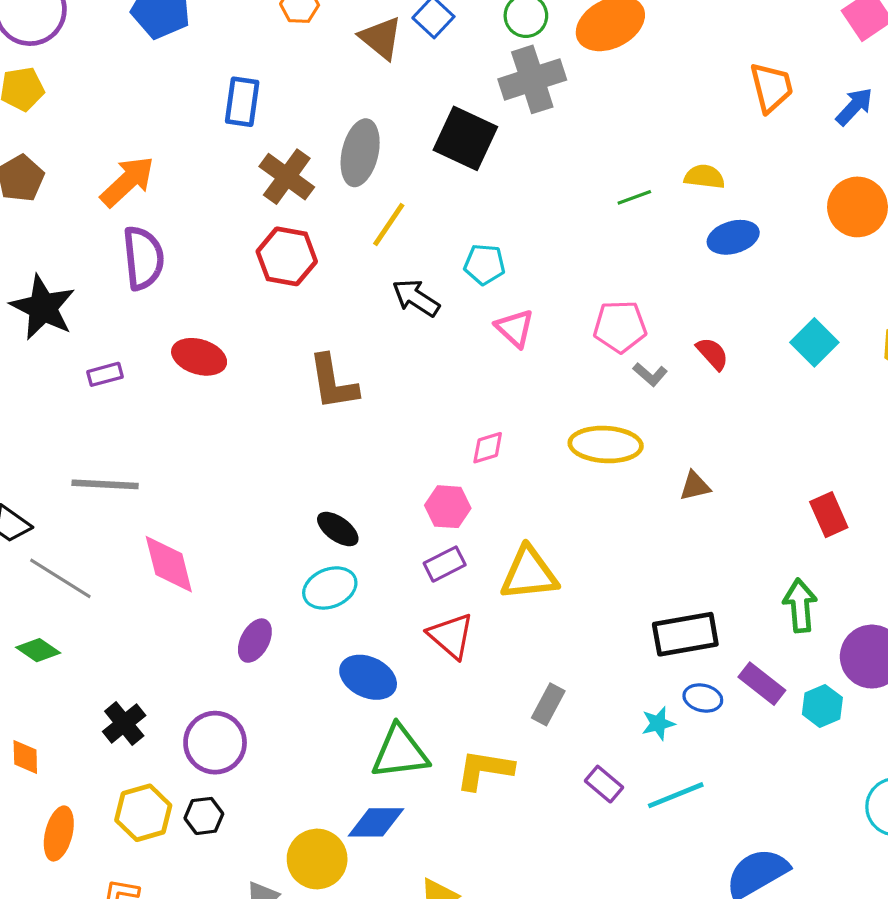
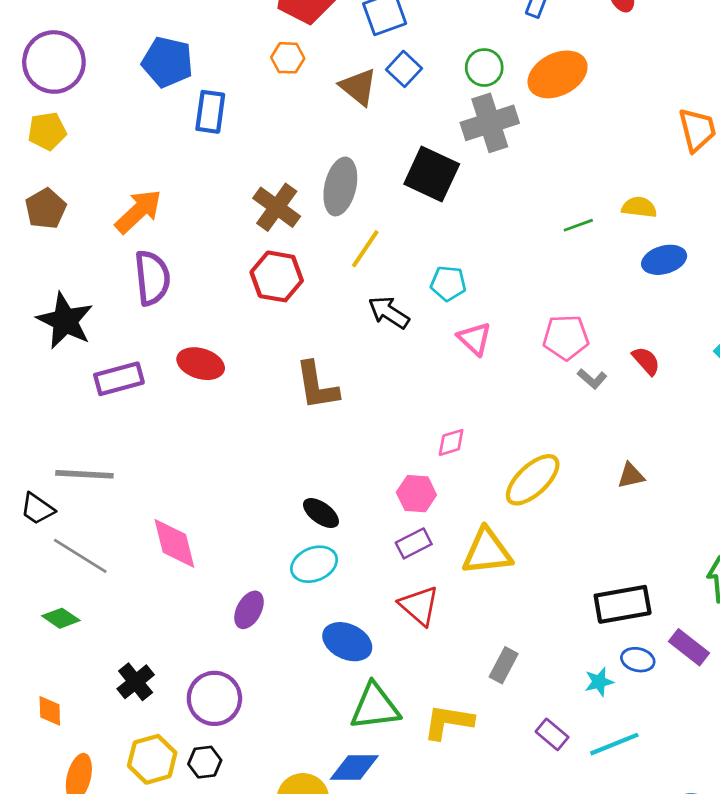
blue rectangle: (242, 102) -> (210, 112), moved
purple rectangle: (105, 374) -> (119, 379), size x1.6
yellow ellipse: (606, 445) -> (533, 480), moved, turned -46
gray line: (105, 484) -> (84, 474), moved

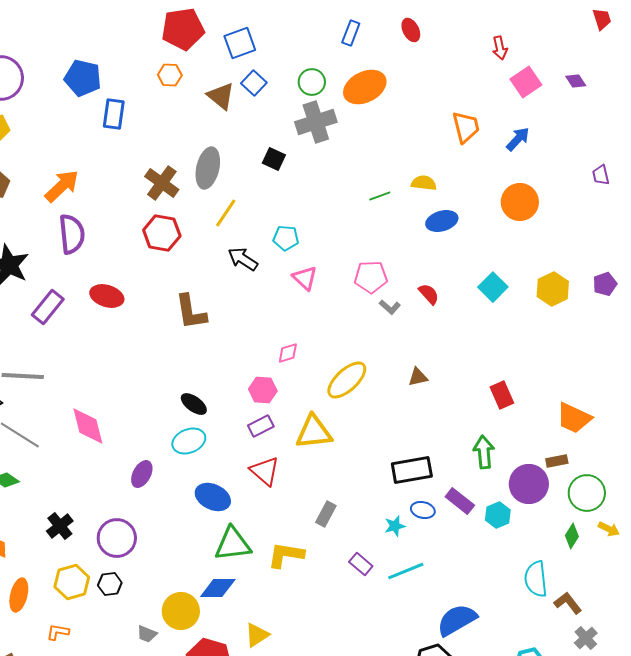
black square: (432, 174) -> (274, 159), size x0.6
purple rectangle: (119, 379) -> (48, 307), turned -36

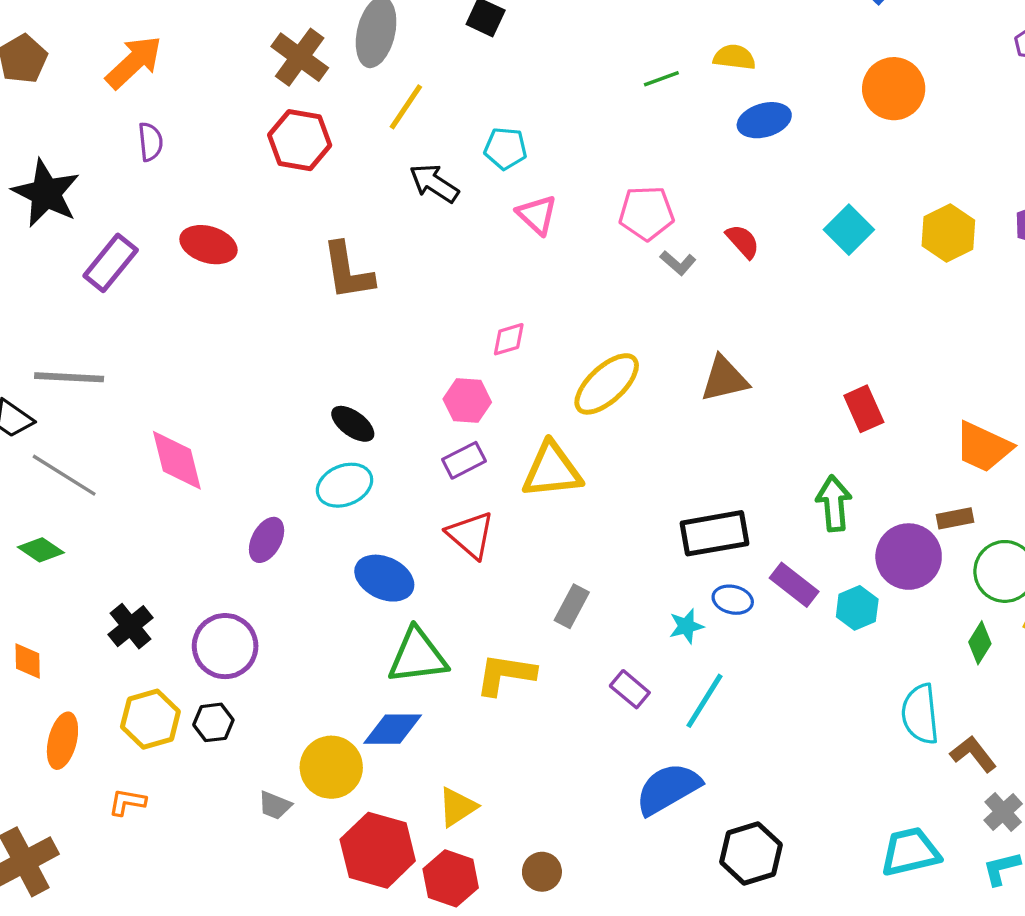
purple semicircle: (72, 234) -> (150, 142), size x0.6
brown triangle: (418, 377) -> (724, 379), size x1.5
cyan line: (406, 571) -> (705, 701), turned -36
blue semicircle: (457, 620) -> (668, 789), moved

